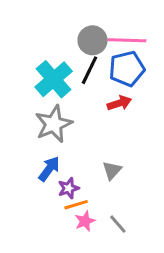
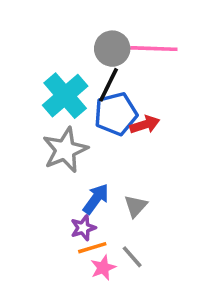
blue pentagon: (127, 69) -> (116, 114), moved
blue arrow: (49, 169) -> (96, 199), moved
gray line: (118, 224) -> (132, 257), moved

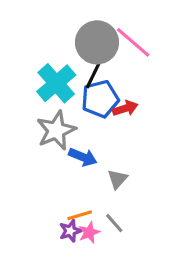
gray circle: (112, 49) -> (97, 42), size x1.4
pink line: (154, 49) -> (133, 42), turned 39
blue arrow: (96, 199) -> (83, 157), moved, turned 76
purple star: (83, 228) -> (70, 231), moved

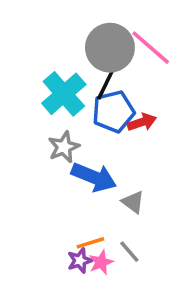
gray star: (56, 130) -> (64, 147), size x0.7
blue arrow: (83, 157) -> (94, 177), size x1.4
gray triangle: (117, 179) -> (133, 202), turned -35

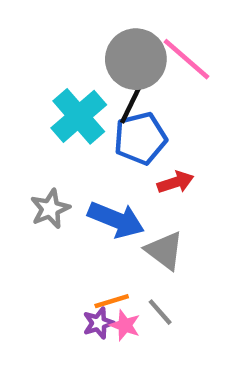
red arrow: (142, 122) -> (175, 182), moved
gray star: (64, 147) -> (50, 209), moved
gray triangle: (133, 202) -> (164, 250), size x1.4
pink star: (101, 262) -> (125, 325), turned -30

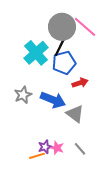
orange line: (112, 301) -> (37, 156), moved
gray line: (160, 312) -> (80, 149), moved

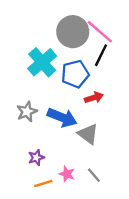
black line: (60, 47) -> (101, 55), moved
purple star: (45, 147) -> (36, 158), moved

